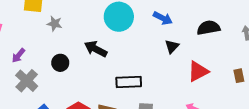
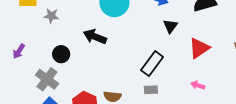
gray cross: (27, 81) -> (47, 79), moved
black rectangle: (129, 82) -> (152, 64), moved, turned -45

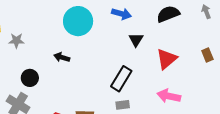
black arrow: (95, 37) -> (62, 57), size x0.7
pink arrow: (198, 85) -> (169, 96), size x1.6

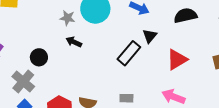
gray star: (16, 41) -> (67, 18), moved
black rectangle: (121, 79) -> (129, 53), moved

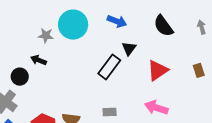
black semicircle: (185, 15) -> (163, 26), turned -110
black arrow: (74, 42) -> (39, 60), moved

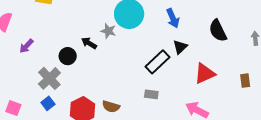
blue arrow: (117, 21) -> (173, 18), turned 36
gray star: (46, 36) -> (108, 31), moved
gray rectangle: (110, 112) -> (151, 94), moved

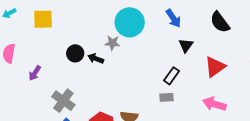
black circle: (68, 56) -> (75, 53), moved
black rectangle: (158, 62) -> (172, 76), moved, size x0.7

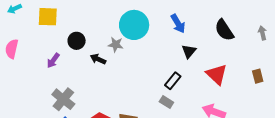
black circle: (75, 53) -> (77, 41), moved
red triangle: (215, 67) -> (217, 74), turned -45
purple arrow: (35, 73) -> (53, 61), moved
gray rectangle: (167, 97) -> (166, 102), turned 32

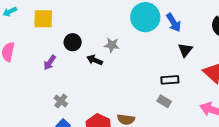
cyan circle: (134, 25) -> (145, 17), moved
black rectangle: (173, 81) -> (170, 80), turned 48
gray cross: (63, 99) -> (61, 101), size x0.6

